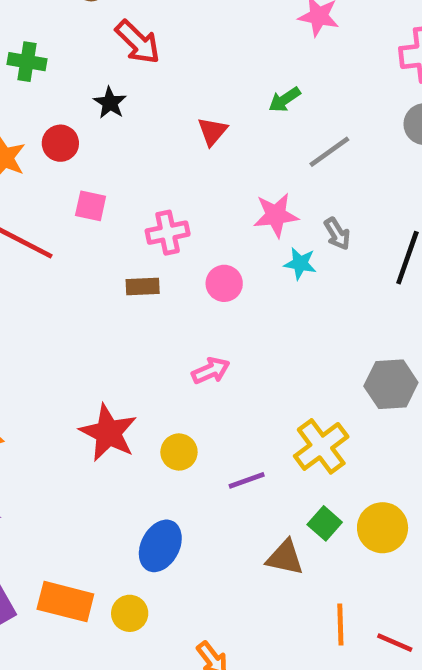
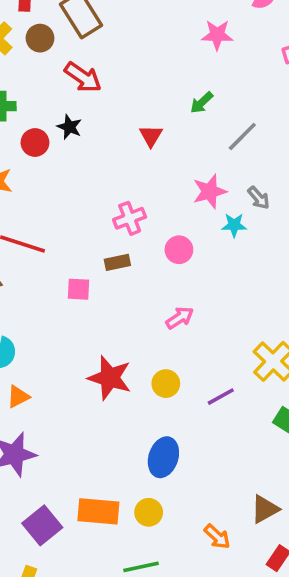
red circle: (60, 143) -> (35, 143), moved
pink square: (91, 206) -> (79, 289), moved
brown triangle: (285, 558) -> (265, 509), moved, turned -32

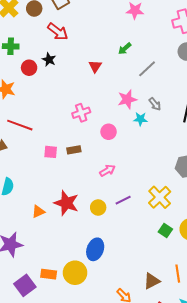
brown rectangle: (117, 262) -> (74, 150), moved
orange triangle: (18, 397) -> (38, 212), moved
purple line: (221, 397) -> (123, 200), moved
orange rectangle: (98, 511) -> (49, 274), moved, size x0.7
yellow circle: (149, 512) -> (75, 273), moved, size x1.5

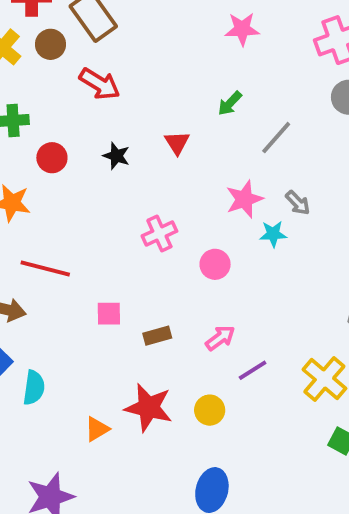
black star: (49, 60) -> (116, 156), moved
brown rectangle: (74, 150) -> (157, 336), moved
purple line: (123, 200) -> (253, 370), moved

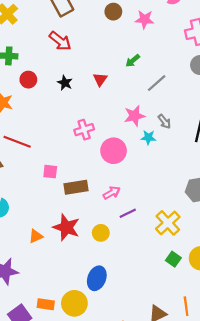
brown circle: (50, 44) -> (113, 12), moved
pink circle: (215, 264) -> (114, 151), size x1.5
brown rectangle: (157, 336) -> (76, 187), size x1.5

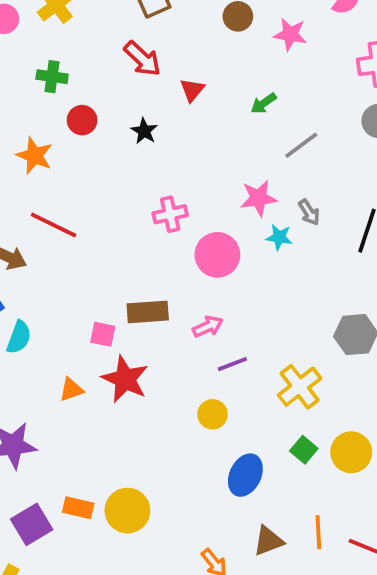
red triangle: (100, 79) -> (192, 90), moved
pink square: (50, 172) -> (103, 334), moved
yellow circle: (101, 233) -> (213, 414), moved
blue ellipse: (97, 278) -> (245, 475), moved

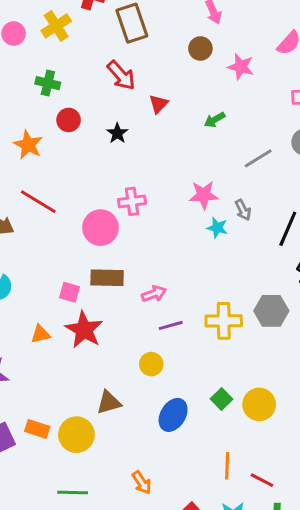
gray line: (301, 145) -> (258, 158), moved
pink circle: (217, 255) -> (101, 228), moved
yellow cross: (300, 387) -> (224, 321), moved, turned 32
brown triangle: (268, 541) -> (109, 402), moved

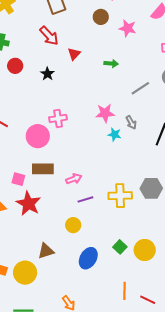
green arrow: (215, 120) -> (111, 64), turned -144

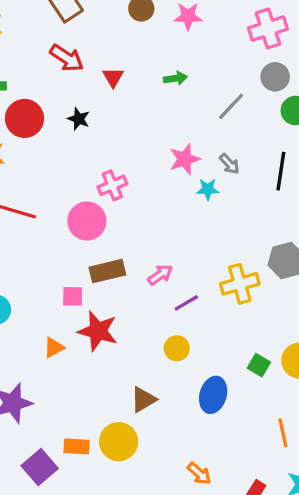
red circle: (15, 66) -> (24, 118), size x1.5

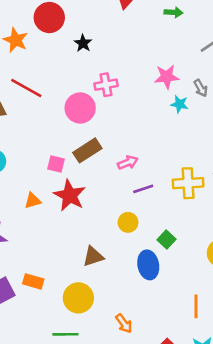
black star: (79, 119) -> (83, 43), moved
brown rectangle: (107, 271) -> (87, 150), turned -32
green square: (259, 365) -> (167, 239), moved
blue ellipse: (213, 395) -> (148, 265), turned -40
yellow circle: (119, 442) -> (78, 298), moved

